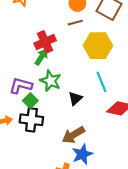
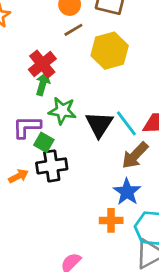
cyan line: (102, 82) -> (126, 123), moved
black triangle: (75, 98) -> (99, 124), size x1.5
brown arrow: (73, 135) -> (135, 155), moved

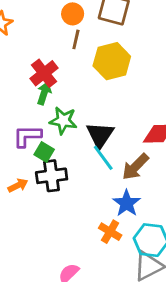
brown line: (73, 30) -> (76, 39), turned -48
cyan line: (126, 123) -> (103, 158), moved
orange cross: (111, 220) -> (110, 232), turned 30

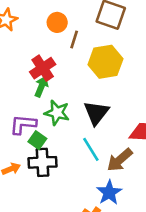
orange circle: (73, 14) -> (57, 22), moved
black triangle: (100, 135) -> (96, 113), moved

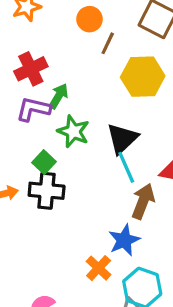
red cross: (43, 68) -> (31, 69), moved
purple L-shape: (23, 124) -> (33, 109), moved
cyan line: (91, 149) -> (126, 167), moved
brown arrow: (120, 160) -> (143, 201), turned 144

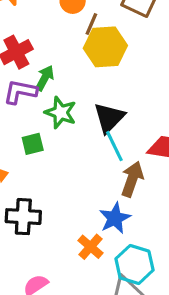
yellow hexagon: (143, 77) -> (105, 47), moved
green square: (44, 162) -> (33, 144), turned 35
black cross: (47, 191) -> (23, 217), moved

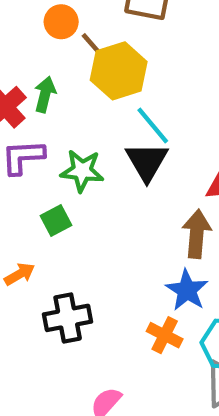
brown line: (91, 24) -> (93, 46), turned -50
green arrow: (45, 78) -> (45, 94), moved
cyan line: (114, 146) -> (153, 126), moved

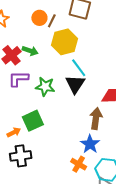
brown line: (93, 46) -> (52, 21), moved, turned 64
green arrow: (45, 94) -> (30, 51), turned 91
green square: (56, 221) -> (33, 121), moved, size x1.5
black cross: (68, 318) -> (21, 156), moved

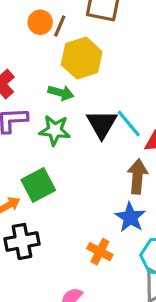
green arrow: (30, 51) -> (61, 93), moved
cyan line: (79, 68) -> (129, 123), moved
orange cross: (79, 164) -> (100, 252), moved

